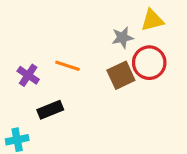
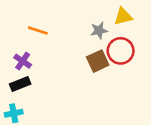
orange line: (67, 66) -> (38, 31), moved
black rectangle: (50, 110) -> (20, 84), moved

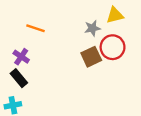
black rectangle: (20, 84) -> (19, 78), turned 72

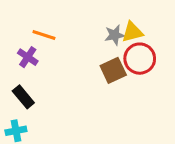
yellow triangle: (115, 15) -> (132, 32), moved
purple cross: (21, 57) -> (28, 57), moved

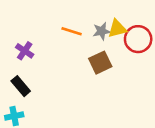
orange line: (44, 35) -> (72, 31), moved
red circle: (140, 59) -> (138, 39), moved

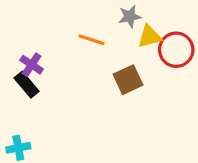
gray star: (102, 31) -> (130, 16), moved
black rectangle: (21, 86) -> (27, 85), moved

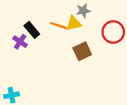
yellow triangle: (150, 36) -> (74, 23), moved
black rectangle: (27, 85) -> (32, 30), moved

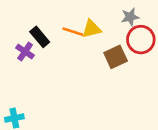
gray star: (83, 11) -> (130, 17), moved
brown square: (82, 51) -> (116, 57), moved

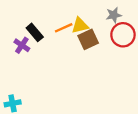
orange line: (73, 32) -> (64, 28), turned -42
brown square: (116, 57) -> (88, 39), moved

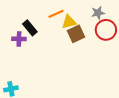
orange line: (64, 28) -> (56, 14), moved
purple cross: (22, 45) -> (19, 39), turned -32

